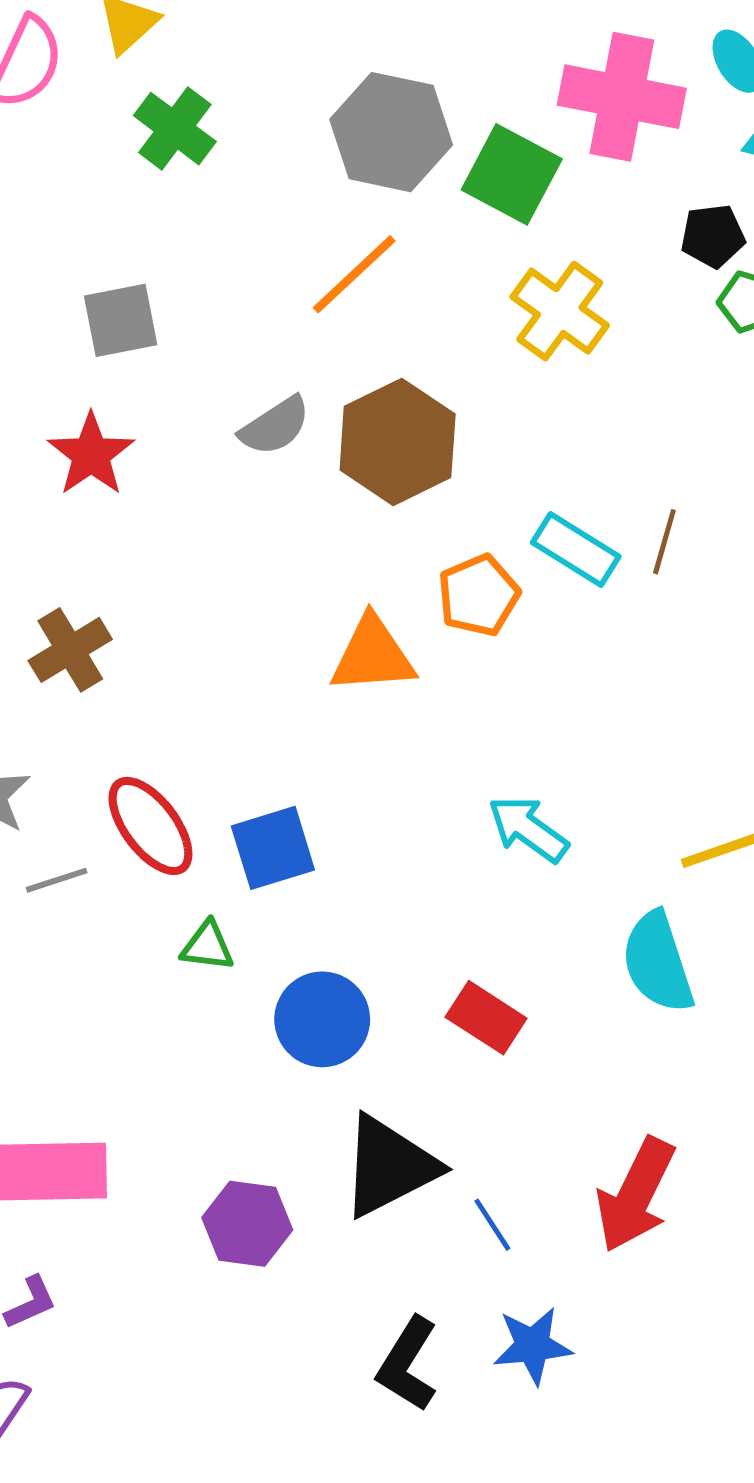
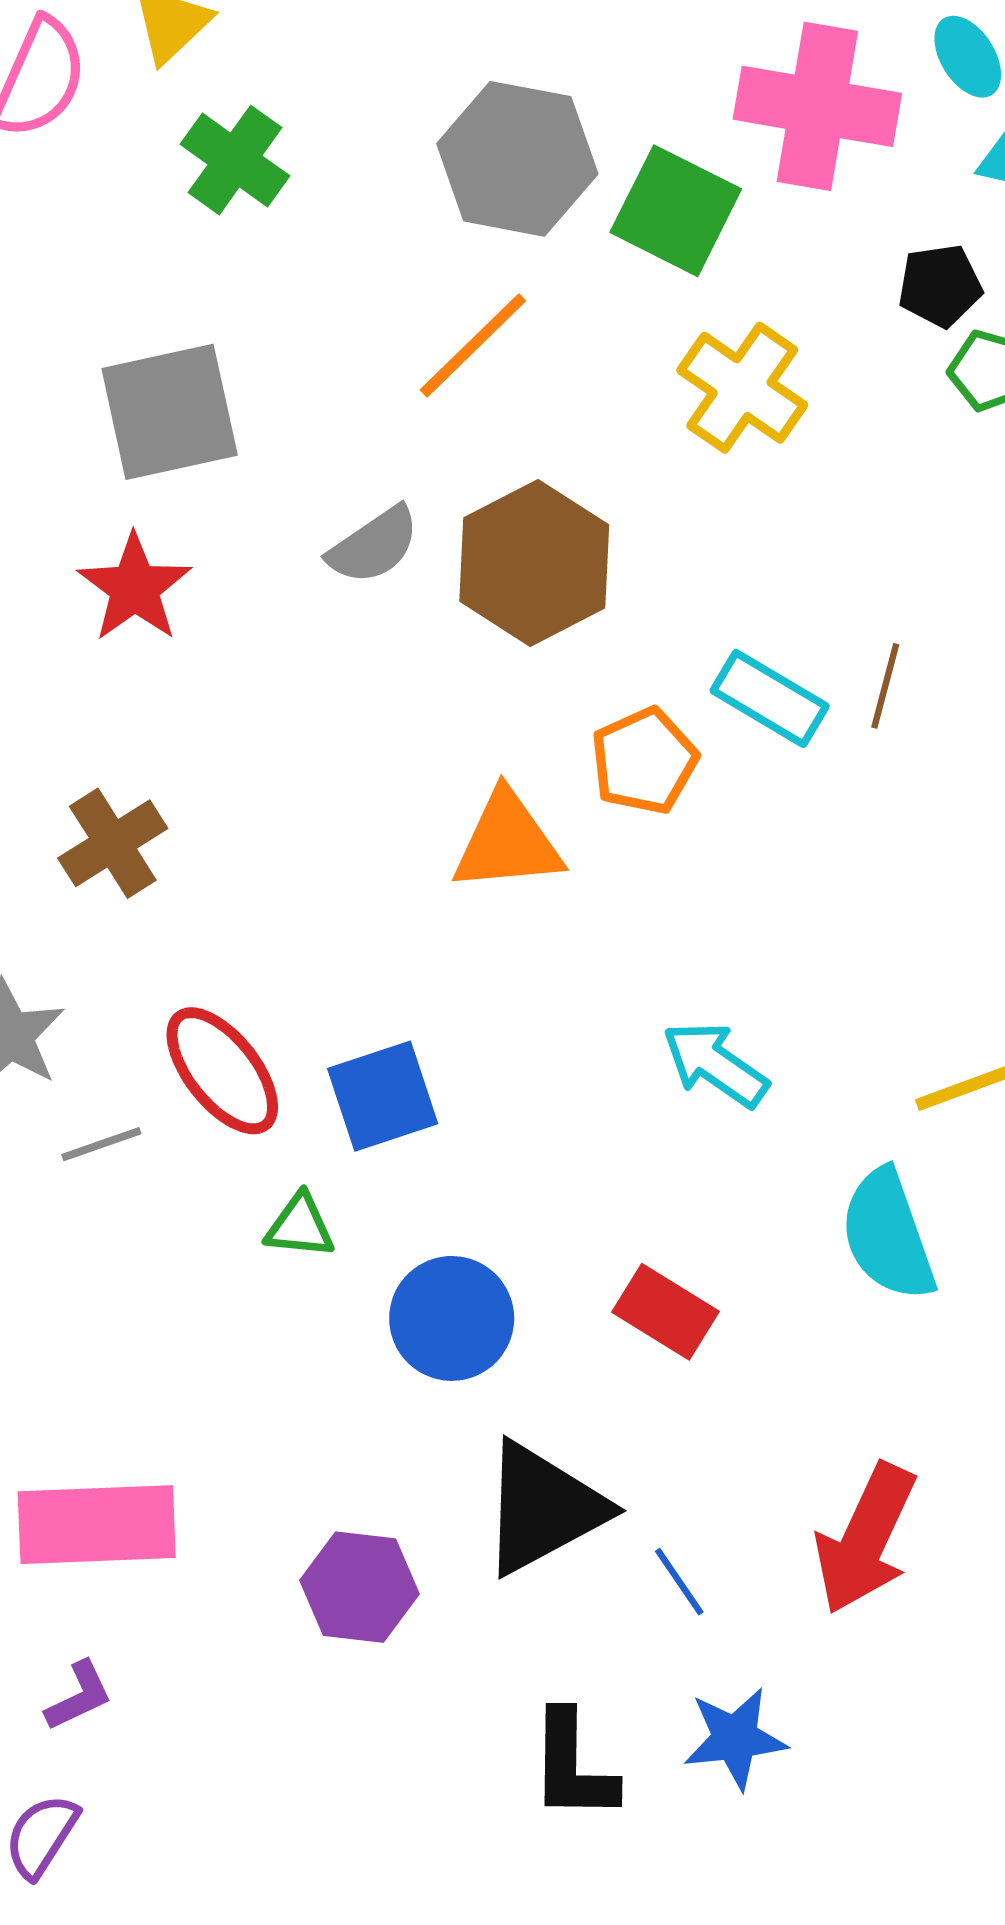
gray square: (121, 320) -> (170, 412), size x1.4
black L-shape: (408, 1364) -> (573, 1766), turned -30

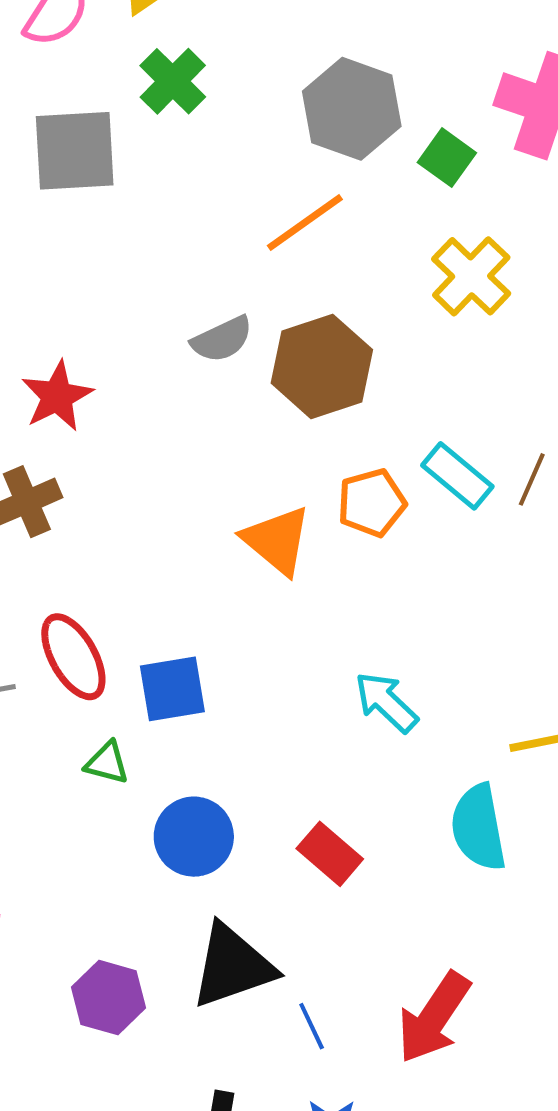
green square: (676, 211) -> (447, 158), size x0.7
gray square: (170, 412) -> (75, 151), moved
red star: (135, 588) -> (57, 396), moved
orange triangle: (507, 842) -> (277, 540), turned 36

